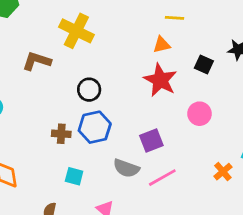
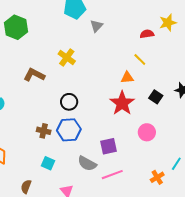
yellow line: (174, 18) -> (140, 59), turned 32
yellow cross: (76, 31) -> (67, 57), size x0.7

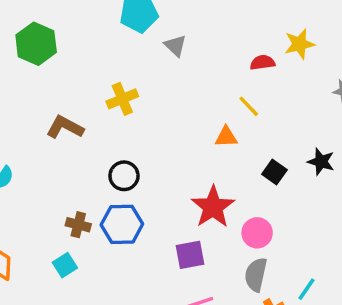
gray triangle: (96, 26) -> (175, 46), turned -32
yellow cross: (67, 57) -> (122, 99), turned 30
red star: (122, 103) -> (213, 207), moved
cyan square: (48, 163) -> (65, 265), moved, turned 32
gray semicircle: (87, 163) -> (256, 275), moved, turned 72

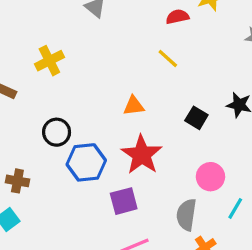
orange triangle: (226, 137) -> (134, 106), moved
blue hexagon: (122, 224) -> (86, 162), moved
pink circle: (257, 233) -> (210, 177), moved
cyan line: (306, 289) -> (235, 208), moved

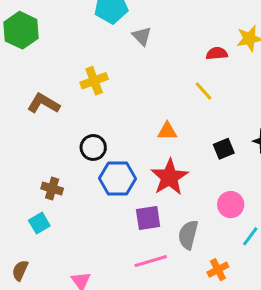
black square: (196, 118) -> (224, 149), turned 30
gray semicircle: (186, 215) -> (188, 235), moved

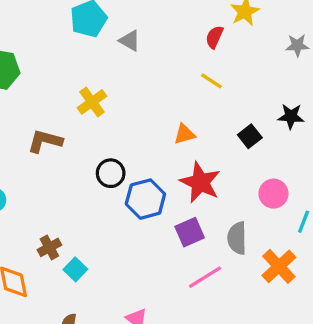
red semicircle: (217, 53) -> (214, 37), turned -45
brown cross: (52, 188) -> (49, 247), moved, turned -30
orange cross: (218, 270) -> (279, 266), size x1.5

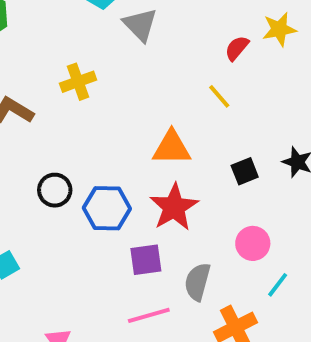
gray triangle: (130, 41) -> (140, 25), size x1.4
orange triangle: (184, 134) -> (172, 148), size x1.5
black circle: (111, 173) -> (55, 190), moved

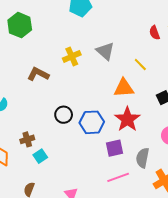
gray triangle: (140, 25) -> (105, 51), moved
red semicircle: (237, 48) -> (155, 33), turned -56
yellow line: (219, 96) -> (140, 65), moved

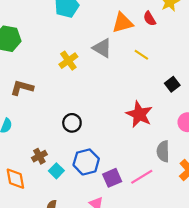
brown L-shape: (38, 74) -> (22, 88), moved
orange triangle: (124, 88) -> (123, 23), moved
blue hexagon: (92, 122) -> (86, 162), moved
purple square: (114, 148) -> (112, 178), moved

